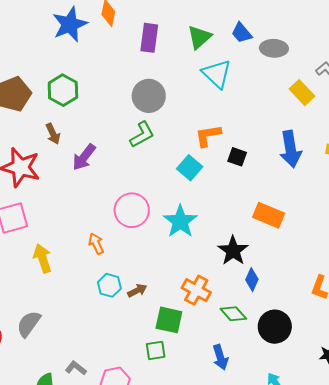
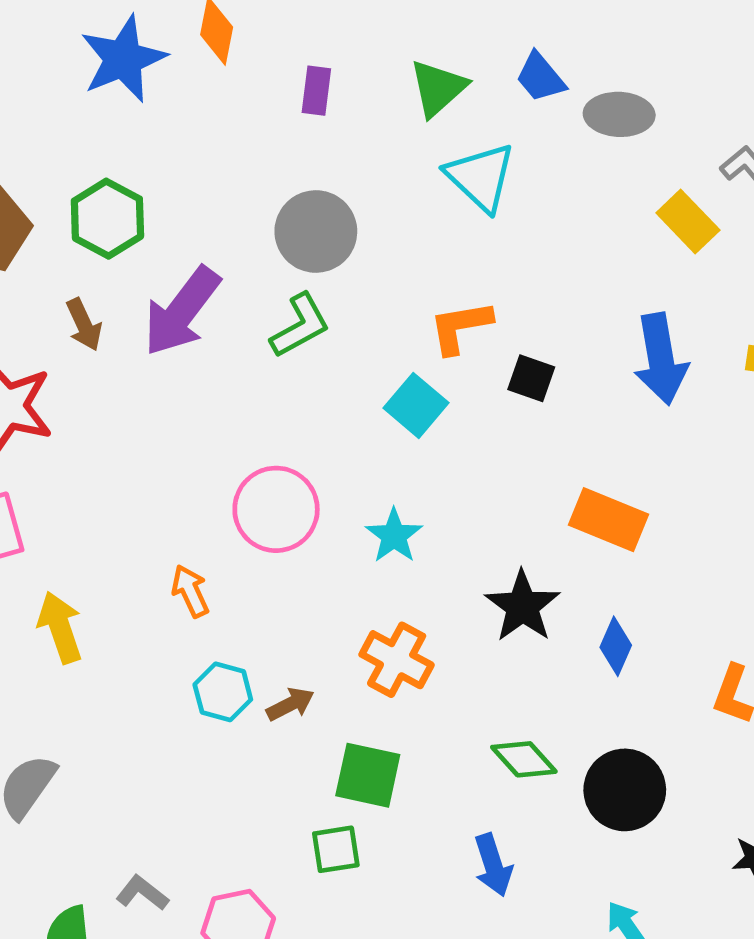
purple rectangle: (149, 38) -> (316, 91), size x0.7
purple arrow: (84, 157) -> (182, 311), moved, size x1.4
cyan star: (180, 221) -> (394, 536), size x0.7
blue diamond: (252, 280) -> (616, 646), moved
orange cross: (196, 290) -> (397, 660), moved

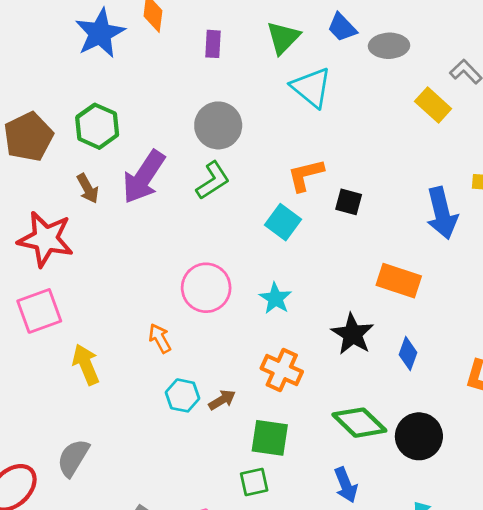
blue arrow: (661, 359) -> (442, 213), moved
green diamond: (524, 759) -> (359, 423), size x1.4

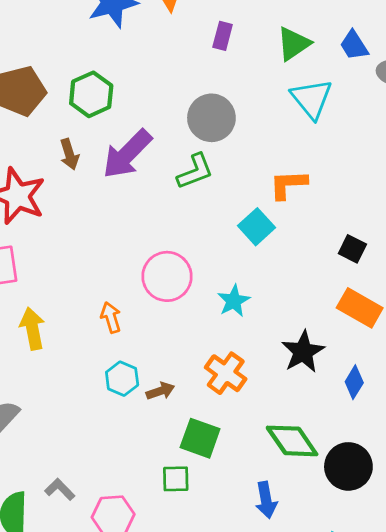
black square: (349, 202) -> (352, 249), moved

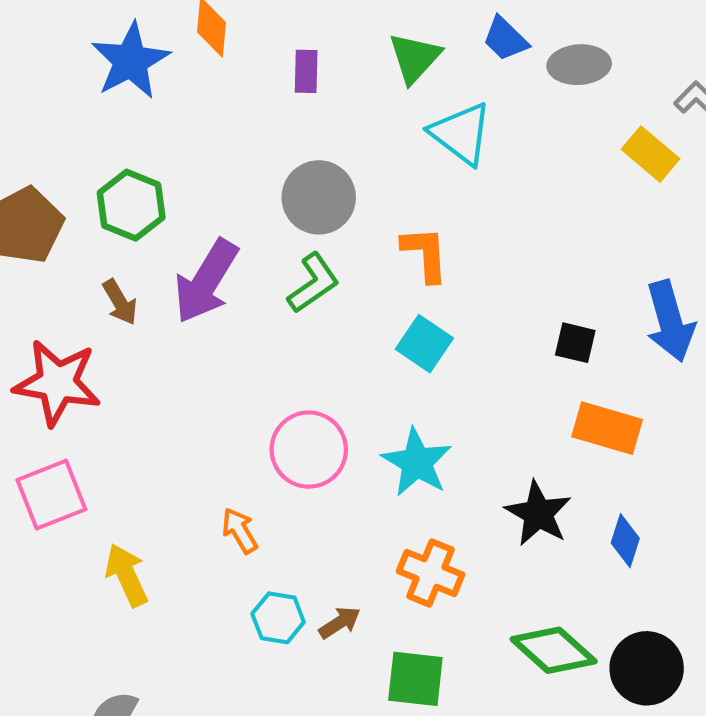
orange L-shape: (288, 184) -> (425, 254), moved, turned 102
cyan star: (234, 301) -> (417, 462), size x1.4

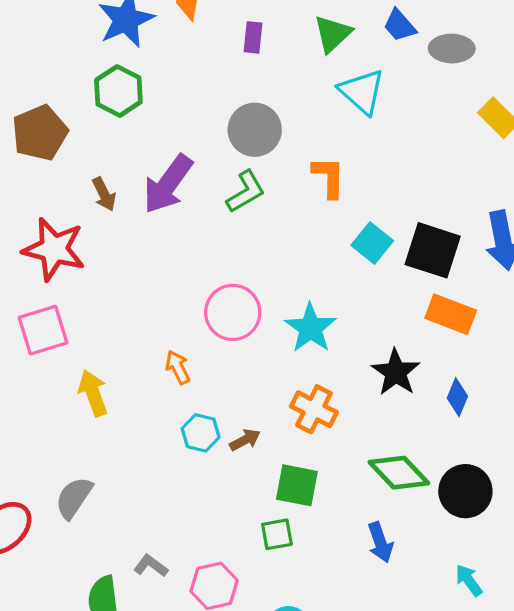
green hexagon: (131, 205) -> (118, 91), moved
black square: (575, 343) -> (433, 250), size x1.8
cyan square: (424, 344) -> (372, 243), moved

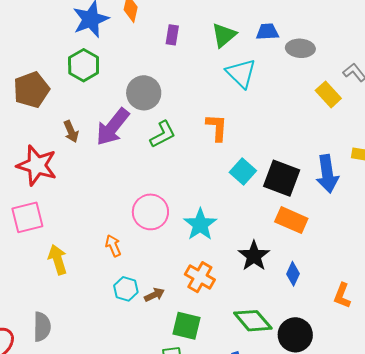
blue trapezoid: (400, 25) -> (267, 32), turned 125
gray circle: (255, 130) -> (144, 93), moved
gray semicircle: (74, 498) -> (42, 327), turned 144

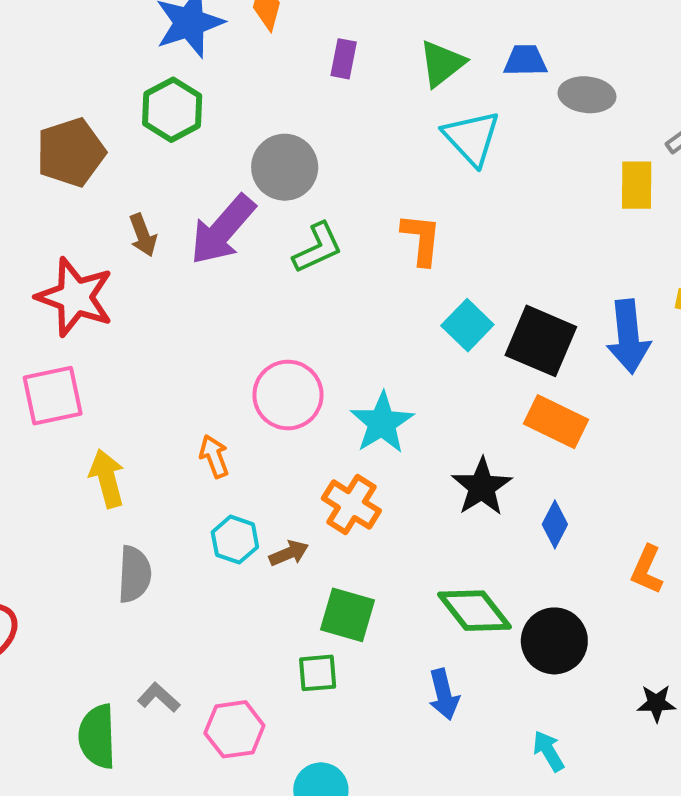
yellow rectangle: (328, 94) -> (637, 185), turned 40
orange cross: (200, 277) -> (351, 505), moved
gray semicircle: (42, 327) -> (134, 574), moved

